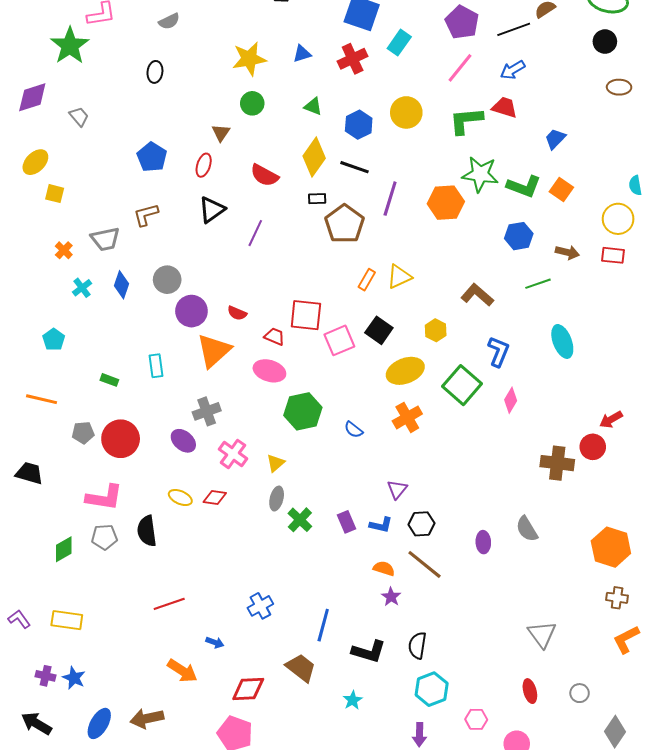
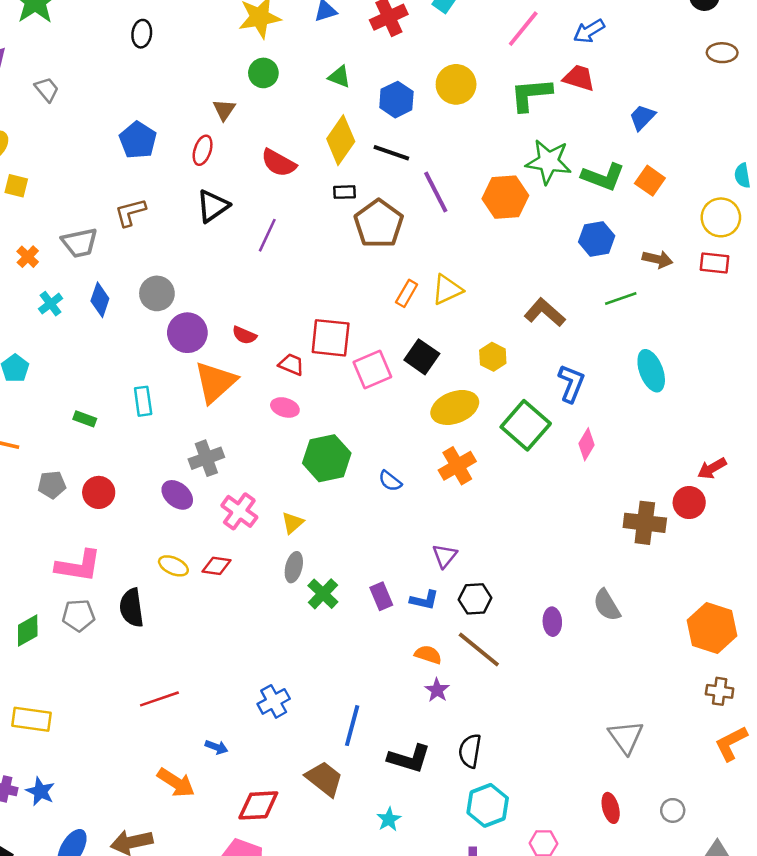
purple line: (390, 199) -> (436, 192), turned -44
pink ellipse: (269, 371) -> (285, 407), size x0.7
red circle: (121, 439) -> (99, 492), size x0.7

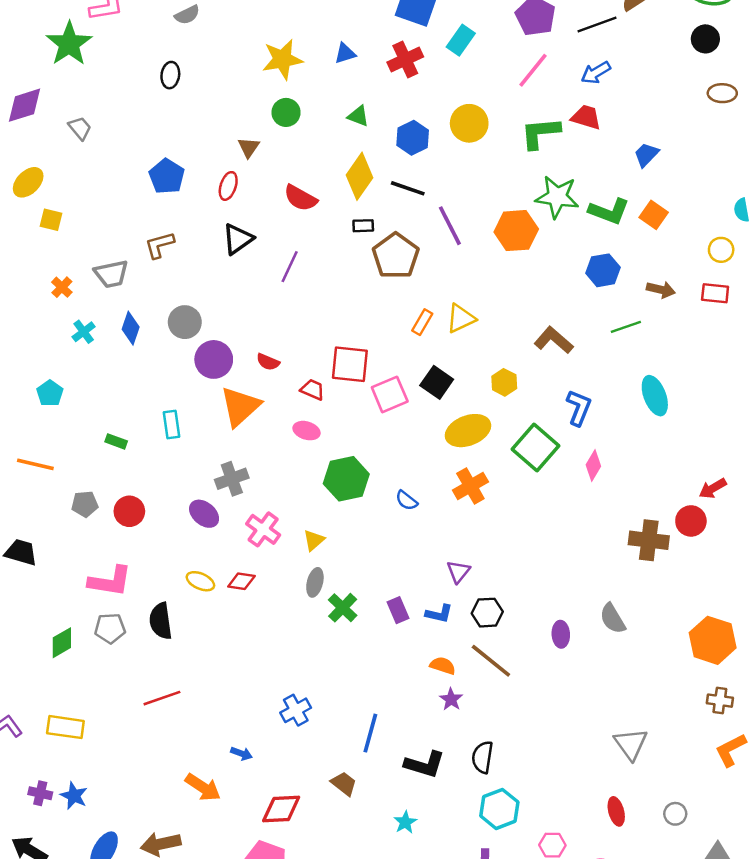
yellow circle: (721, 217) -> (721, 250), size x0.7
red line: (159, 699) -> (162, 698), moved
brown trapezoid: (324, 779) -> (344, 784), size x0.7

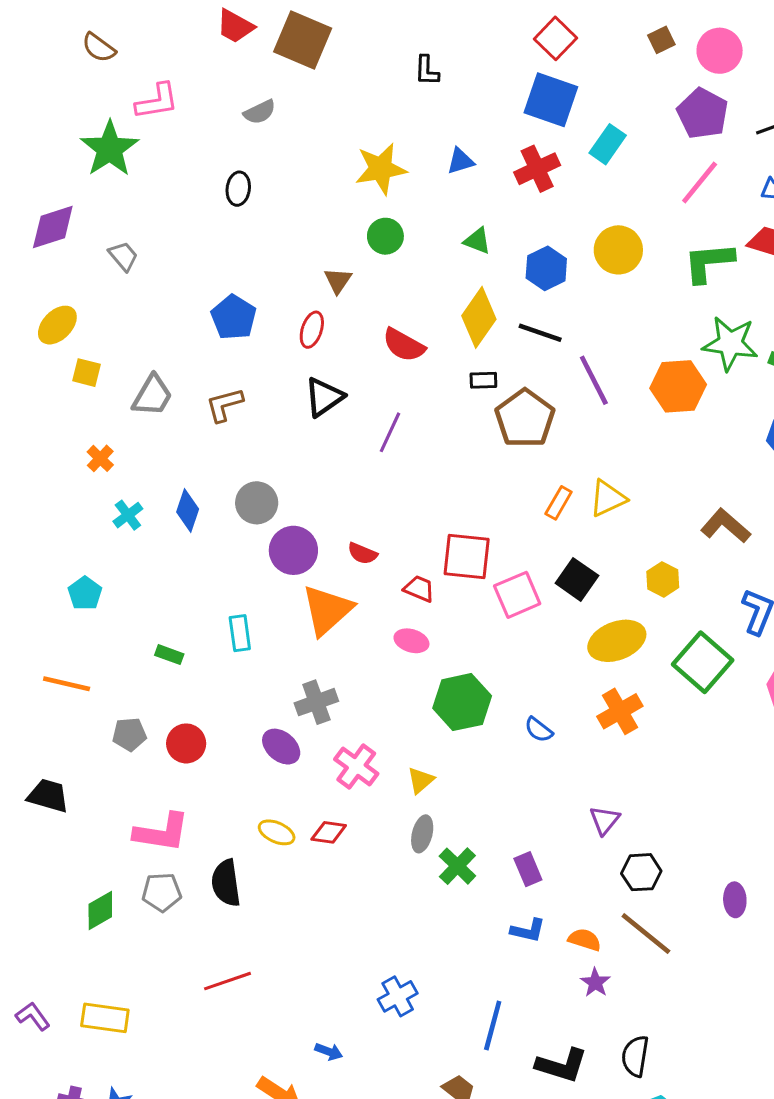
gray trapezoid: (111, 274) -> (152, 396), moved, turned -48
blue L-shape: (439, 614) -> (528, 930), moved

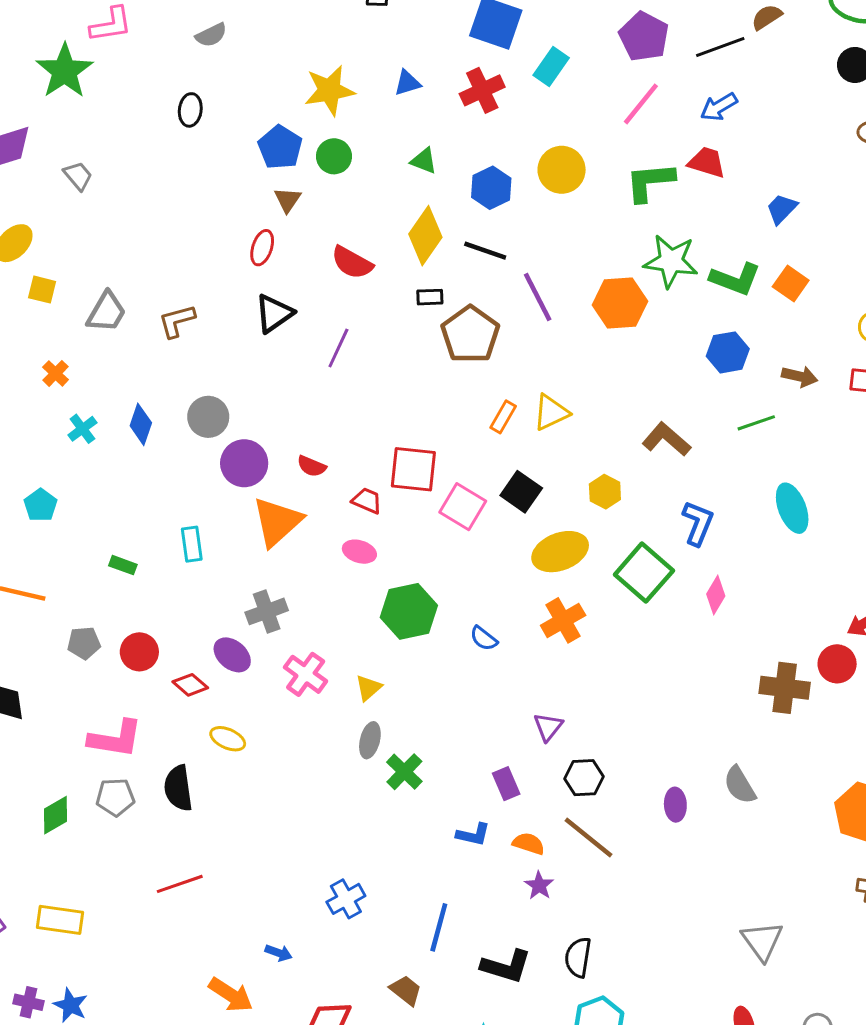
blue pentagon: (234, 317) -> (280, 147), moved
pink square: (517, 595) -> (463, 507), turned -36
red diamond: (329, 832) -> (190, 685), moved, turned 32
purple rectangle: (528, 869) -> (506, 784), moved

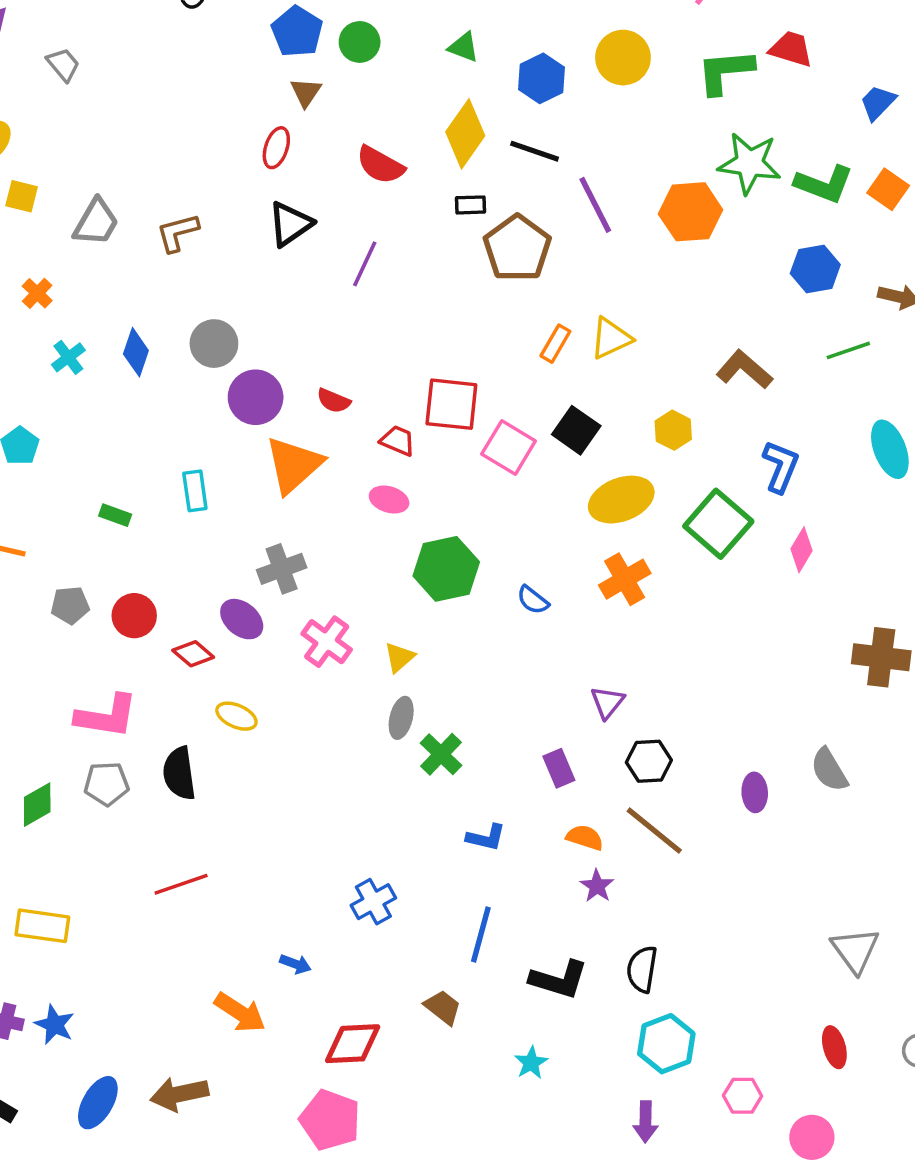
blue L-shape: (473, 835) -> (486, 837), moved

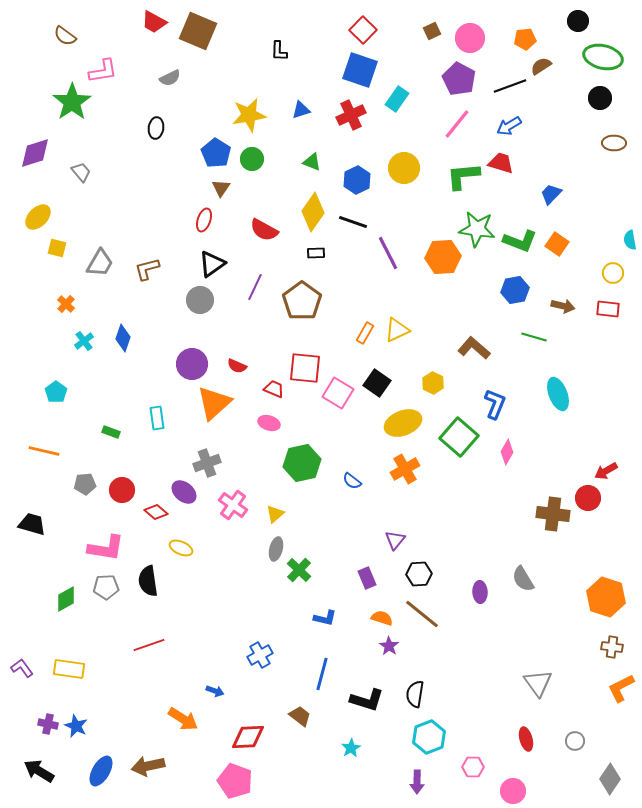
brown pentagon: (517, 248) -> (302, 301), moved
gray circle: (214, 344) -> (200, 300), moved
green line: (848, 350) -> (534, 337), turned 35

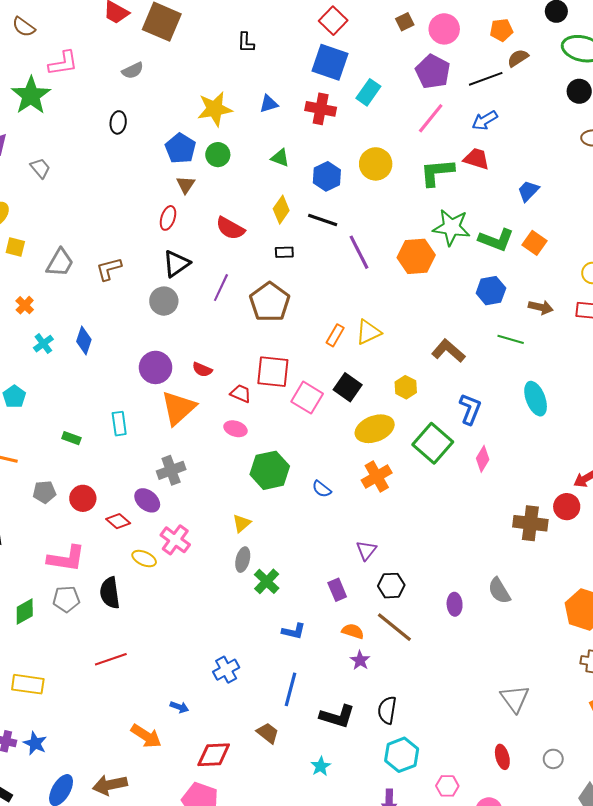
red cross: (351, 115) -> (321, 109), turned 36
yellow diamond: (313, 212) -> (281, 210), size x0.7
pink cross: (233, 505) -> (175, 540), moved

